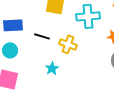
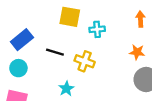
cyan cross: (88, 16) -> (97, 29), moved, size x0.6
blue rectangle: (13, 25) -> (22, 40), turned -36

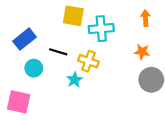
cyan cross: (97, 29) -> (101, 29), size x1.5
cyan circle: (18, 68) -> (34, 68), moved
cyan star: (66, 89) -> (74, 80), moved

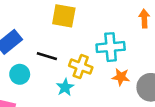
cyan cross: (101, 29) -> (111, 47), moved
orange star: (142, 52) -> (121, 77), moved

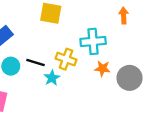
black line: (47, 56) -> (35, 63), moved

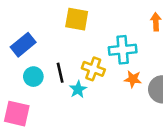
black line: (35, 63) -> (60, 73), turned 60

